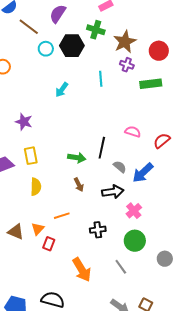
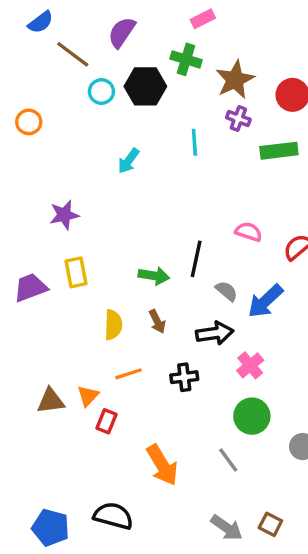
purple star: (24, 122) -> (64, 215), turned -30
yellow semicircle: (36, 187) -> (113, 325), moved
black cross: (98, 230) -> (184, 377), moved
brown triangle: (16, 232) -> (51, 401), turned -30

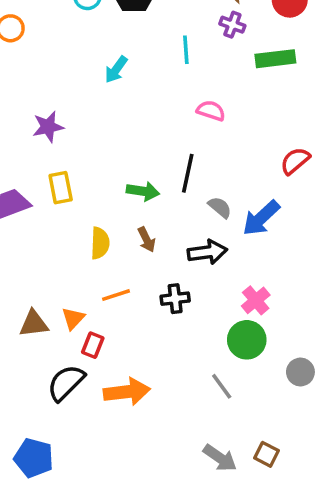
pink semicircle: (248, 232) -> (211, 111), moved
pink cross: (250, 365) -> (256, 300), moved
orange arrow: (162, 465) -> (127, 392), moved, turned -66
black semicircle: (113, 516) -> (66, 383), moved, turned -60

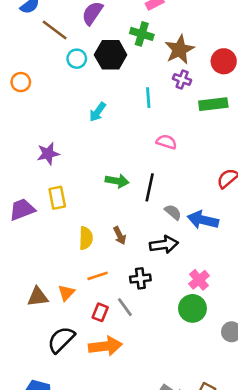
green arrow: (143, 191) -> (117, 181), moved
blue arrow: (261, 218) -> (203, 220), turned 56
red rectangle: (93, 345) -> (100, 312), moved
gray line: (222, 386) -> (125, 307), moved

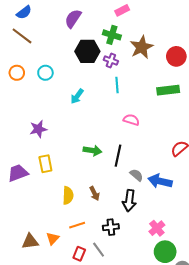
brown line: (55, 30) -> (22, 36), moved
cyan circle: (77, 59) -> (45, 73), moved
purple cross: (182, 79) -> (111, 60), moved
black arrow: (164, 245) -> (129, 201), turned 105
green circle: (192, 308) -> (165, 252), moved

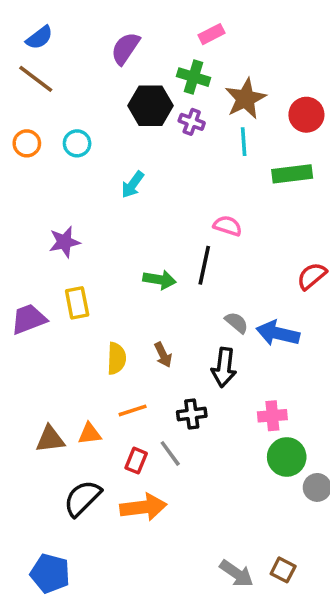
cyan line: (117, 85) -> (244, 142), moved
black line: (118, 156) -> (204, 265), moved
pink cross: (157, 228) -> (272, 416), turned 35
orange triangle: (53, 238) -> (90, 434), turned 40

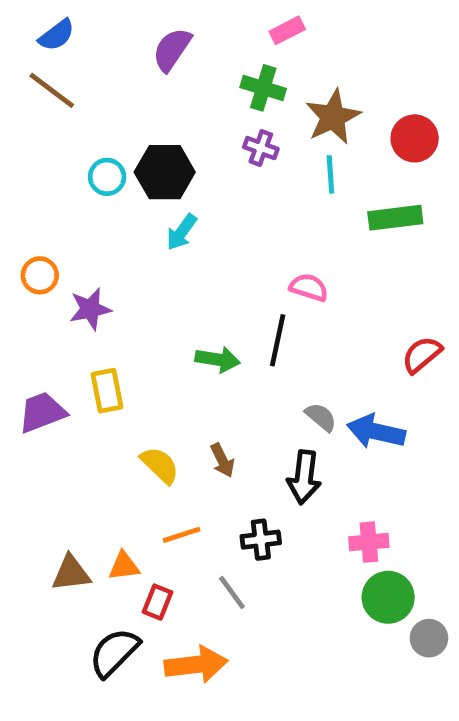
black hexagon: (151, 106) -> (165, 172), moved
orange circle: (27, 143) -> (40, 275), moved
yellow semicircle: (116, 358) -> (160, 465), turned -48
red rectangle: (136, 461) -> (158, 602), moved

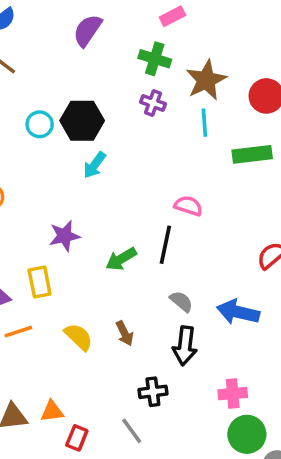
purple star: (90, 309) -> (64, 236), moved
green arrow: (218, 359) -> (121, 259), turned 140
gray semicircle: (321, 417) -> (181, 301), moved
orange line: (182, 535) -> (18, 332), moved

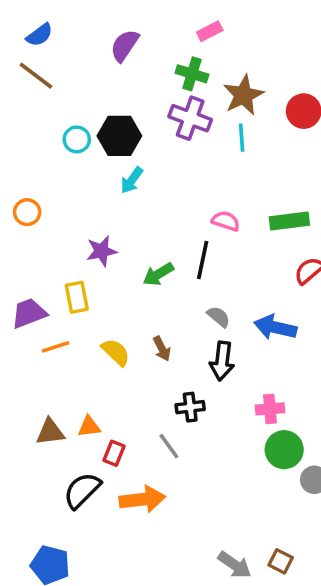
purple cross: (153, 103) -> (190, 118), size x1.6
green rectangle: (252, 154) -> (289, 221), moved

